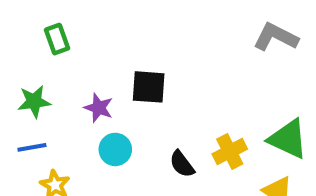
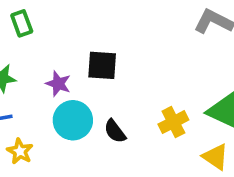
cyan circle: (115, 149) -> (73, 120), size x1.4
black semicircle: (182, 164) -> (115, 131), moved

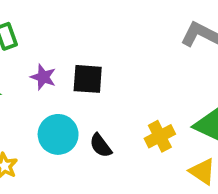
purple star: (58, 84) -> (43, 77), moved

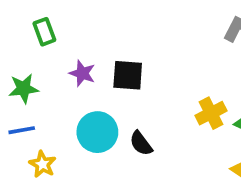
yellow cross: (160, 136) -> (211, 113), moved

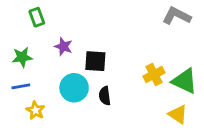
black square: (128, 75) -> (95, 61), moved
black semicircle: (141, 143) -> (105, 96), turned 30

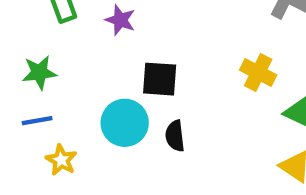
purple star: (63, 46) -> (120, 20), moved
yellow cross: (154, 74) -> (258, 73), moved, turned -36

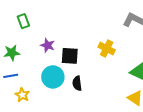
purple star: (120, 20) -> (48, 45), moved
yellow cross: (258, 73) -> (107, 49), moved

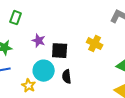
green rectangle: (23, 21) -> (16, 18), turned 40
yellow star: (22, 95) -> (29, 86), moved

